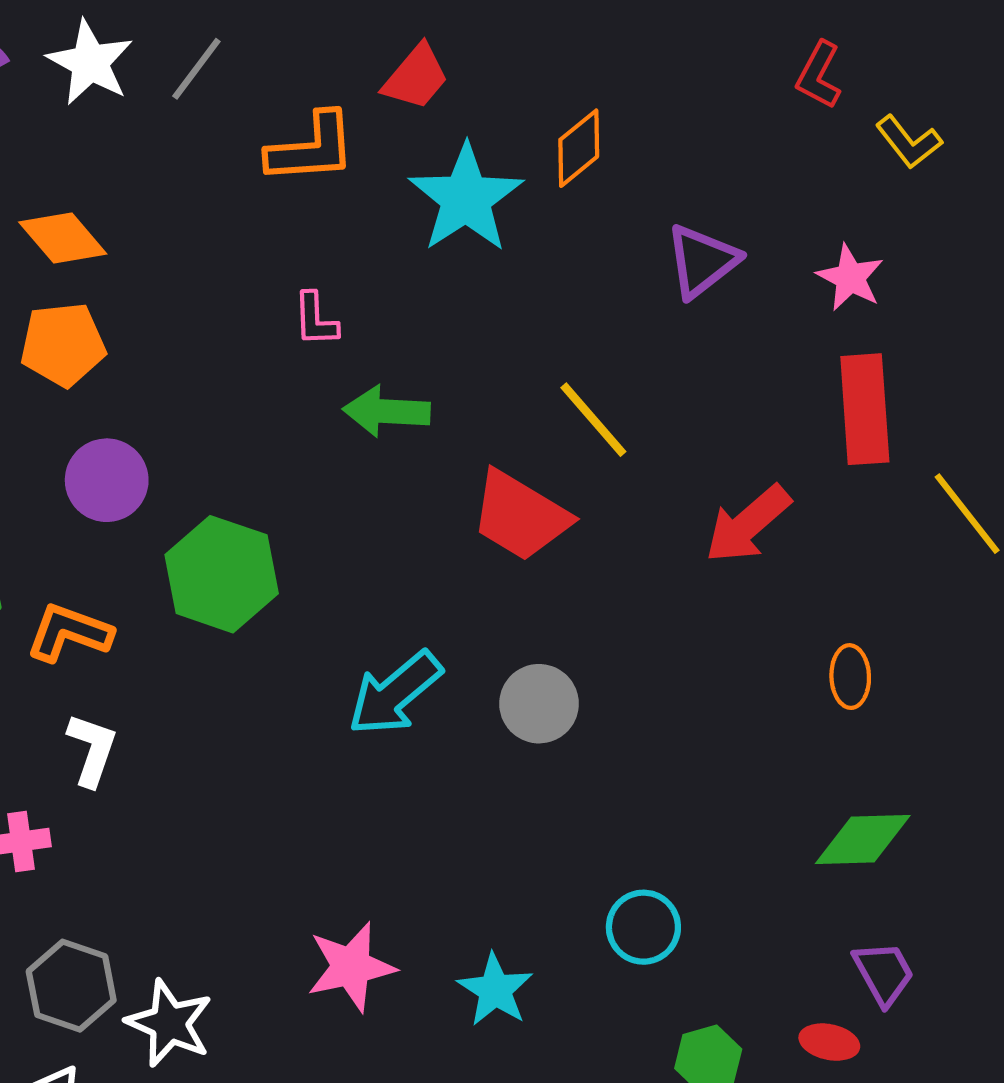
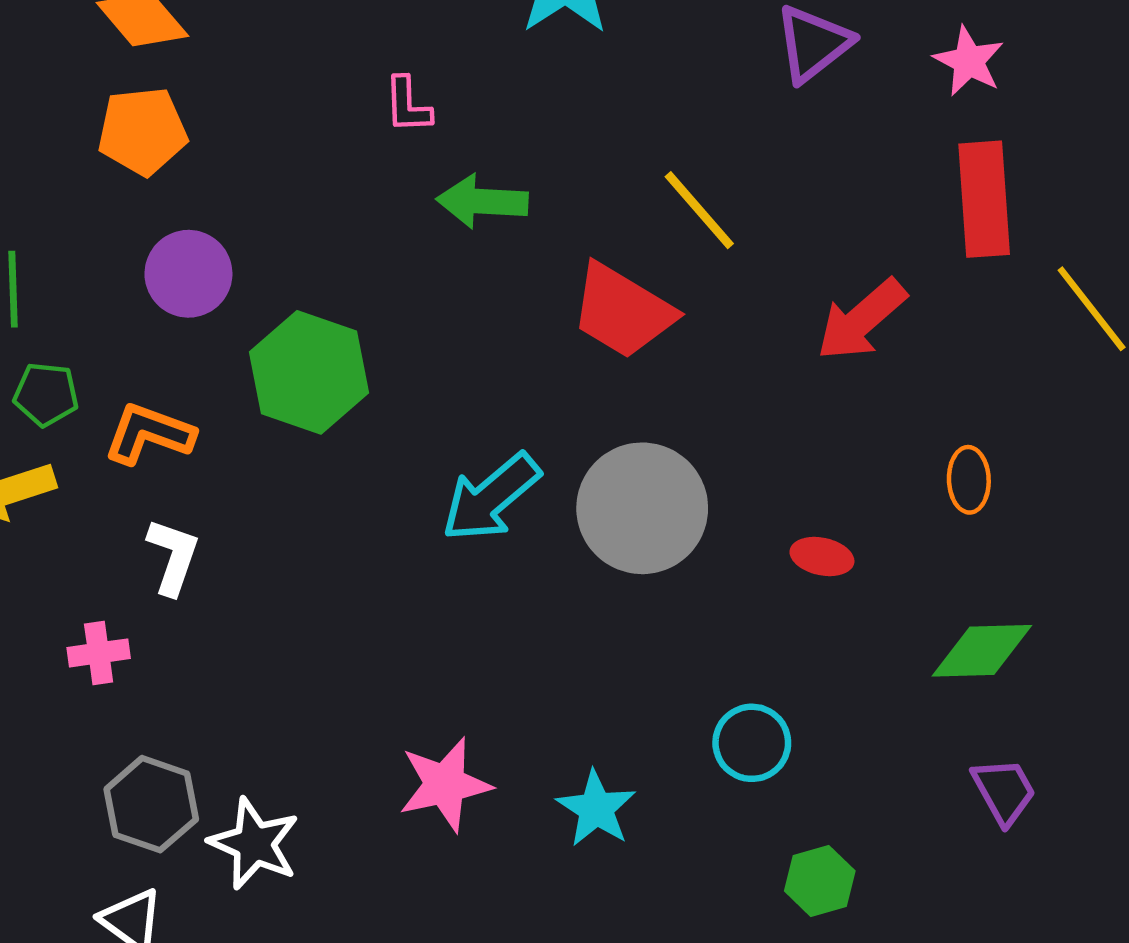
gray circle: (539, 704) -> (642, 508), size x1.6
red ellipse: (829, 1042) -> (822, 557), moved

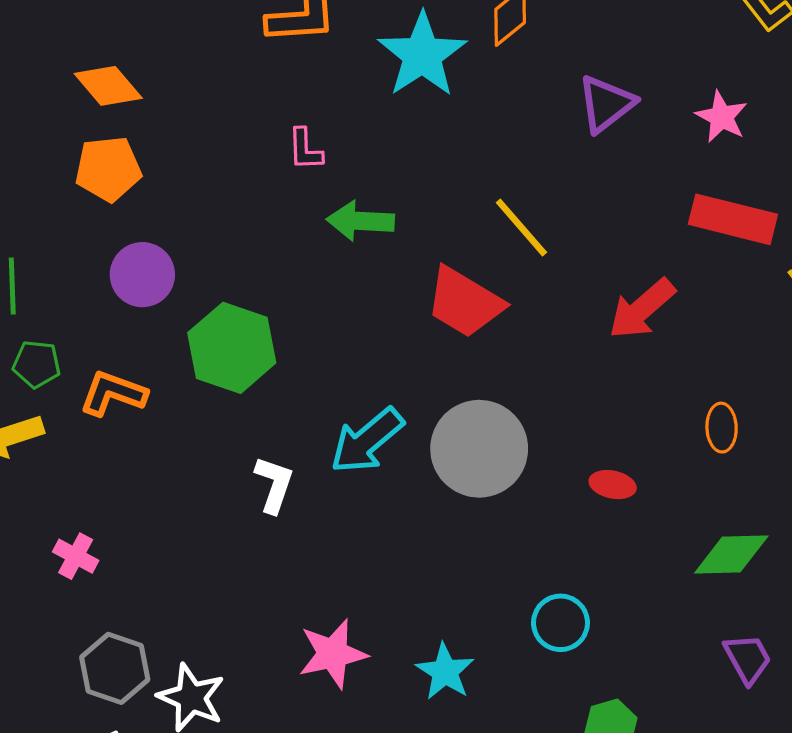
red rectangle: (984, 199) -> (733, 219), turned -72
white L-shape: (173, 557) -> (274, 485), moved
pink cross: (99, 653) -> (76, 556), turned 36

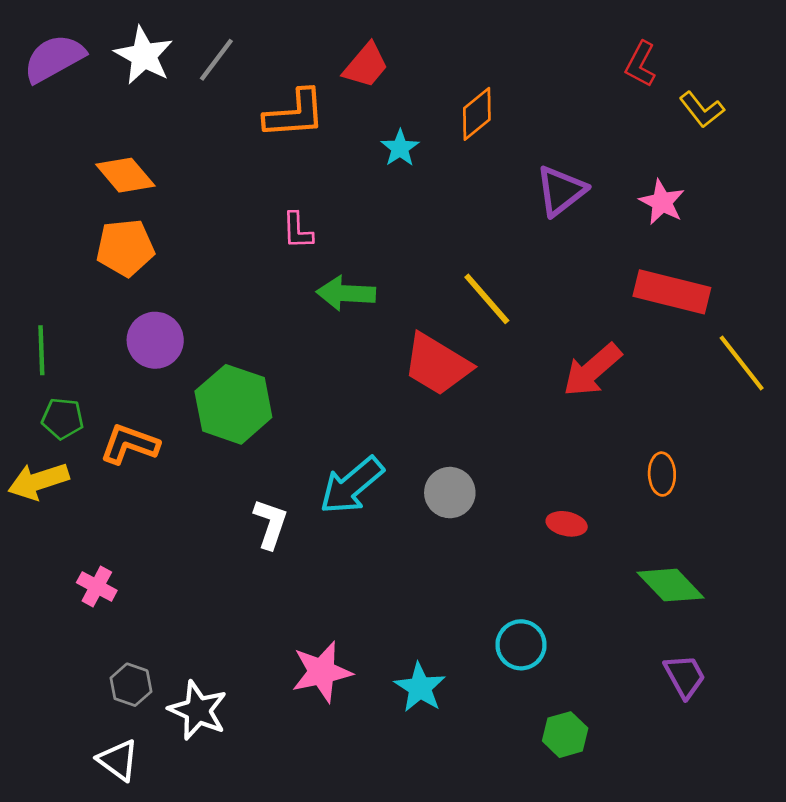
cyan star: (422, 55) -> (400, 148), size x0.5
gray circle: (479, 449) -> (450, 493), size x0.6
green diamond: (731, 554) -> (670, 585), turned 48
gray hexagon: (115, 668) -> (131, 685), size x0.7

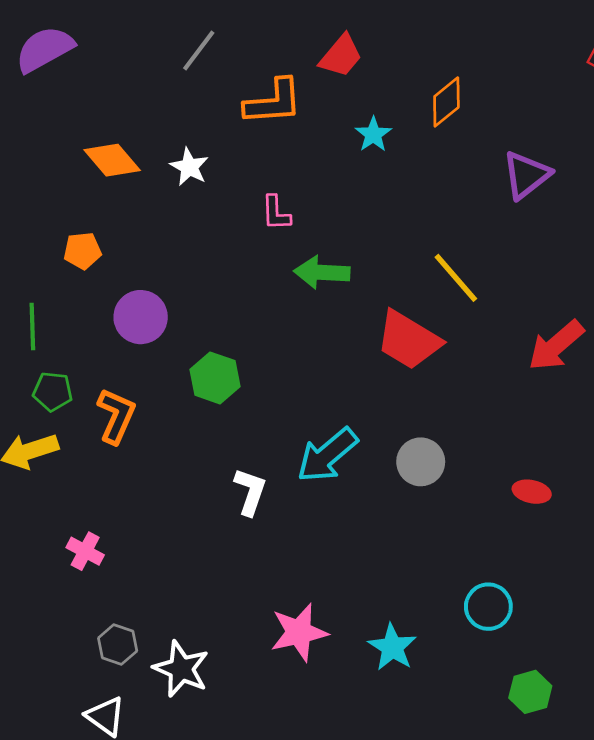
white star: (144, 56) -> (189, 167), moved, size x0.7
orange pentagon: (125, 248) -> (82, 251), moved, size x0.7
green hexagon: (233, 404) -> (215, 378), size x0.7
orange L-shape: (130, 444) -> (116, 416), turned 94

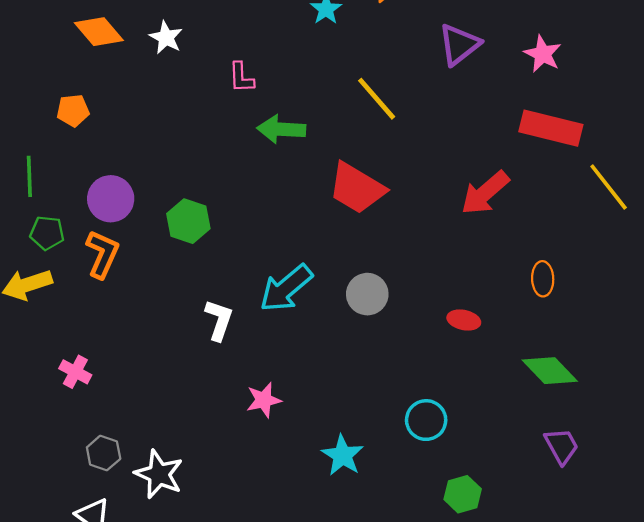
yellow line: (456, 278) -> (377, 99), moved
purple circle: (141, 317) -> (111, 199), moved
pink star: (299, 632) -> (264, 400), moved, size x0.7

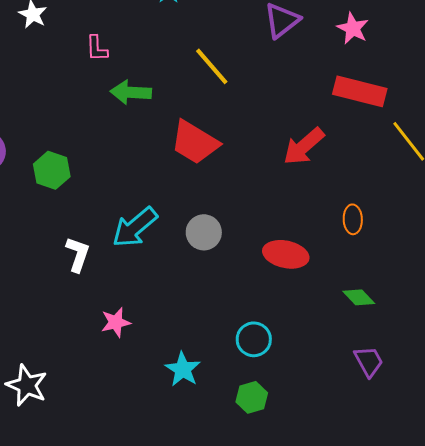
red ellipse: (464, 320) -> (286, 254), size x1.6
green diamond: (550, 371) -> (359, 297), size x0.7
green hexagon: (463, 494) -> (252, 397), moved

